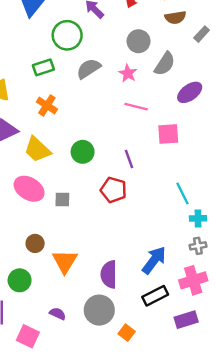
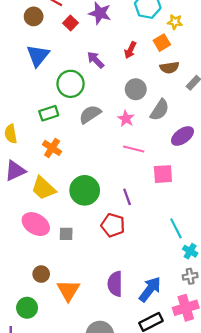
green circle: (83, 152) -> (85, 190), size x1.4
cyan cross: (198, 218) -> (190, 251), turned 32
purple semicircle: (109, 274) -> (115, 284), moved

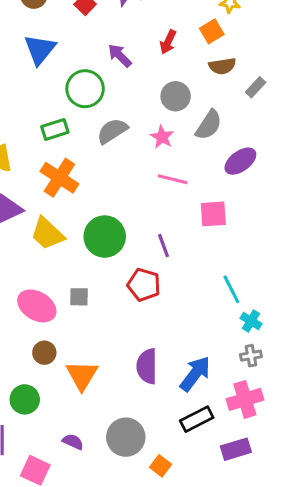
orange cross: (52, 148) -> (59, 178), size x1.4
pink ellipse: (36, 224) -> (37, 306), moved

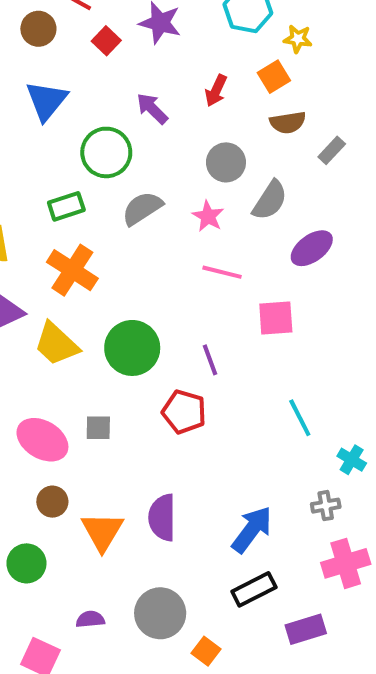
cyan cross: (251, 321) -> (352, 460), moved
purple semicircle: (147, 366) -> (162, 518), moved
pink cross: (245, 399) -> (346, 563), moved
purple semicircle: (73, 442) -> (90, 619), turned -30

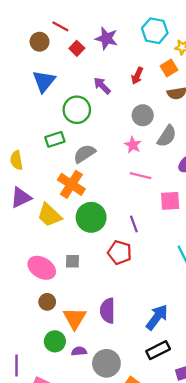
gray semicircle: (142, 208) -> (85, 154), moved
orange cross: (72, 270) -> (71, 184), moved
green circle: (26, 563) -> (55, 341), moved
purple semicircle: (90, 619) -> (79, 351), moved

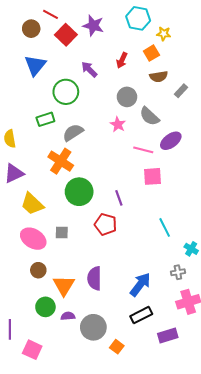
red square: (77, 48) -> (66, 35), size x1.5
gray semicircle: (167, 136) -> (149, 116), turned 100
pink line: (140, 176) -> (143, 150), moved
yellow trapezoid: (49, 215) -> (32, 204), moved

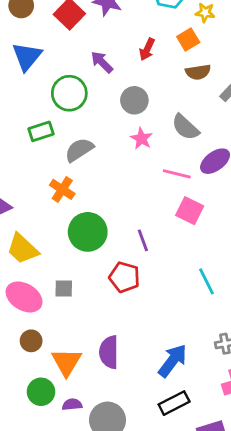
gray circle: (127, 97) -> (134, 100), moved
orange cross: (61, 161) -> (62, 189), size x0.7
pink square: (152, 176) -> (190, 211), turned 30

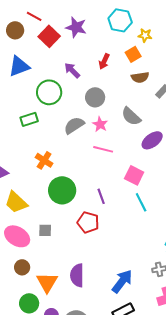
blue triangle: (27, 56) -> (19, 66), turned 30
gray semicircle: (79, 150) -> (74, 125), moved
pink line: (177, 174) -> (103, 149), moved
cyan line: (207, 281) -> (141, 202), moved

